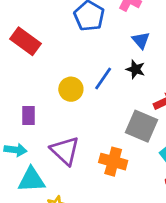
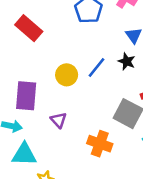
purple rectangle: (29, 115) -> (26, 96), size x1.6
purple triangle: (65, 151) -> (59, 120), moved, size x0.6

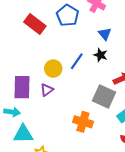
red rectangle: (29, 28) -> (35, 24), moved
purple triangle: (59, 120) -> (47, 90), moved, turned 40

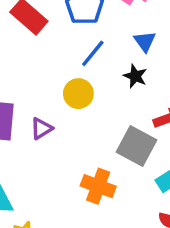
blue line: (77, 61) -> (93, 53), moved
yellow circle: (53, 69) -> (78, 94), moved

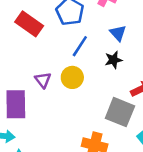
black star: (135, 76) -> (113, 60), turned -30
purple triangle: (41, 128) -> (43, 80), moved, turned -30

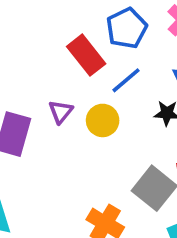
red rectangle: (29, 24) -> (86, 55), moved

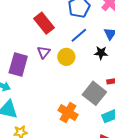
red rectangle: (86, 55) -> (44, 23), moved

